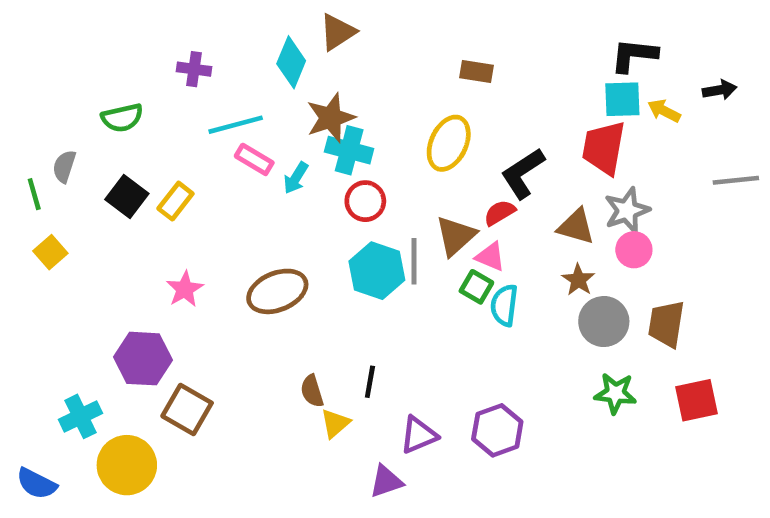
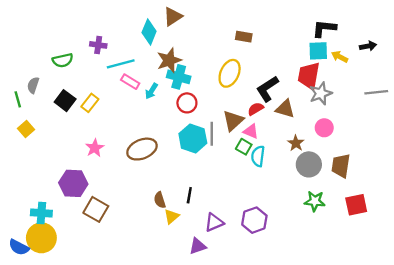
purple cross: (194, 69) -> (98, 45), moved
gray star: (627, 210) -> (321, 93), moved
brown triangle: (576, 227) -> (285, 109), moved
cyan cross: (81, 416) -> (41, 213), turned 30
yellow circle: (127, 465) -> (41, 238), moved

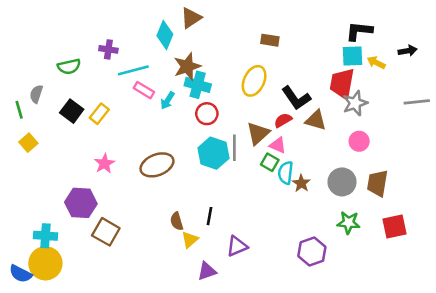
black L-shape: (267, 89) -> (296, 98), turned -92
brown star: (296, 143) -> (301, 183), moved
purple hexagon: (254, 220) -> (312, 251), moved
purple triangle: (198, 246) -> (207, 271), moved

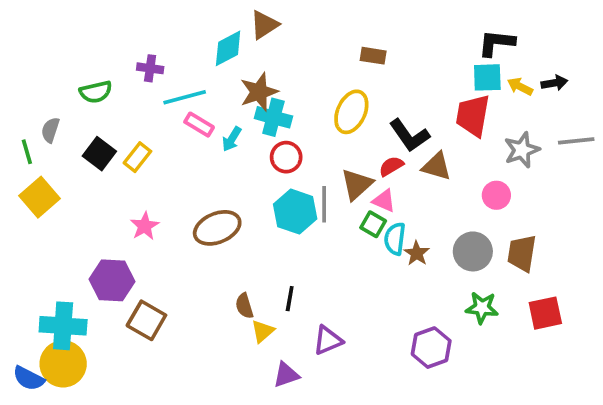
cyan diamond: (165, 35) -> (228, 48), turned 40
black arrow: (408, 51) -> (554, 83), moved
gray star: (355, 103) -> (522, 150), moved
yellow square: (28, 143) -> (40, 197), size x1.5
cyan cross: (45, 236) -> (63, 326), size x1.4

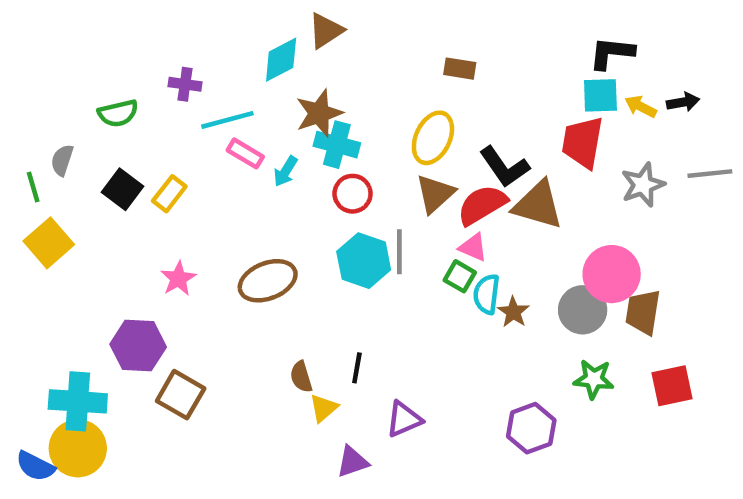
red semicircle: (391, 166) -> (482, 205), size x1.6
brown triangle: (437, 166) -> (538, 205), size x1.4
brown triangle: (357, 184) -> (435, 194), moved
pink circle: (496, 195) -> (612, 274), moved, size x1.6

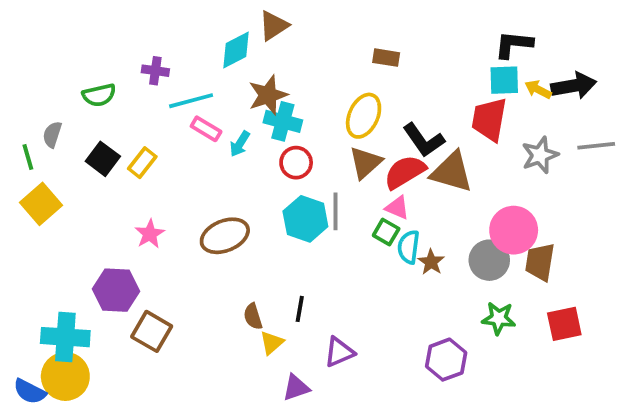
black arrow: (683, 102) -> (574, 86), size x1.6

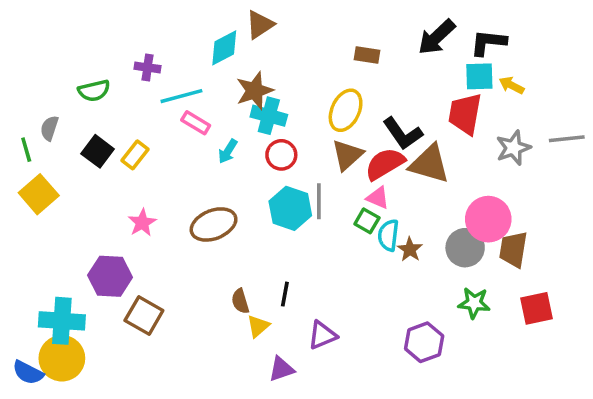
black arrow: (574, 86) -> (437, 37), moved, turned 147
cyan arrow: (240, 144) -> (228, 151), moved

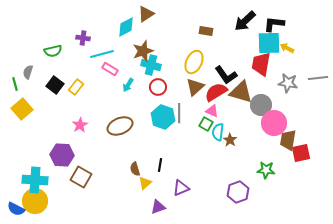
cyan square: (479, 76) -> (269, 43), size x1.4
gray star: (513, 148) -> (288, 83), turned 30
gray circle: (465, 248) -> (261, 105), moved
red square: (536, 308) -> (301, 153), moved

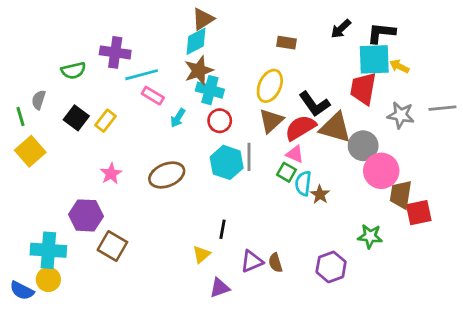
black arrow: (245, 21) -> (341, 29), size x0.7
cyan diamond: (126, 27) -> (196, 41), moved
purple cross: (83, 38) -> (115, 52), size x1.5
brown semicircle: (135, 169) -> (275, 263), moved
yellow circle: (35, 201) -> (48, 279), size x0.7

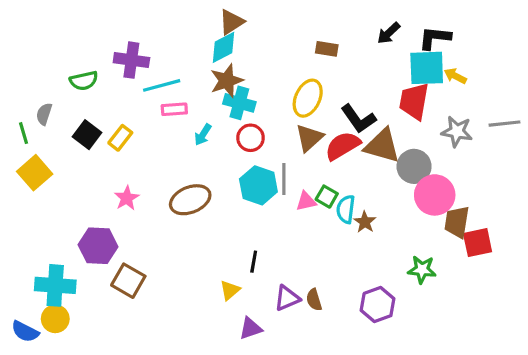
pink rectangle: (153, 96) -> (174, 109), turned -35
pink triangle: (295, 154) -> (306, 201), moved, turned -36

